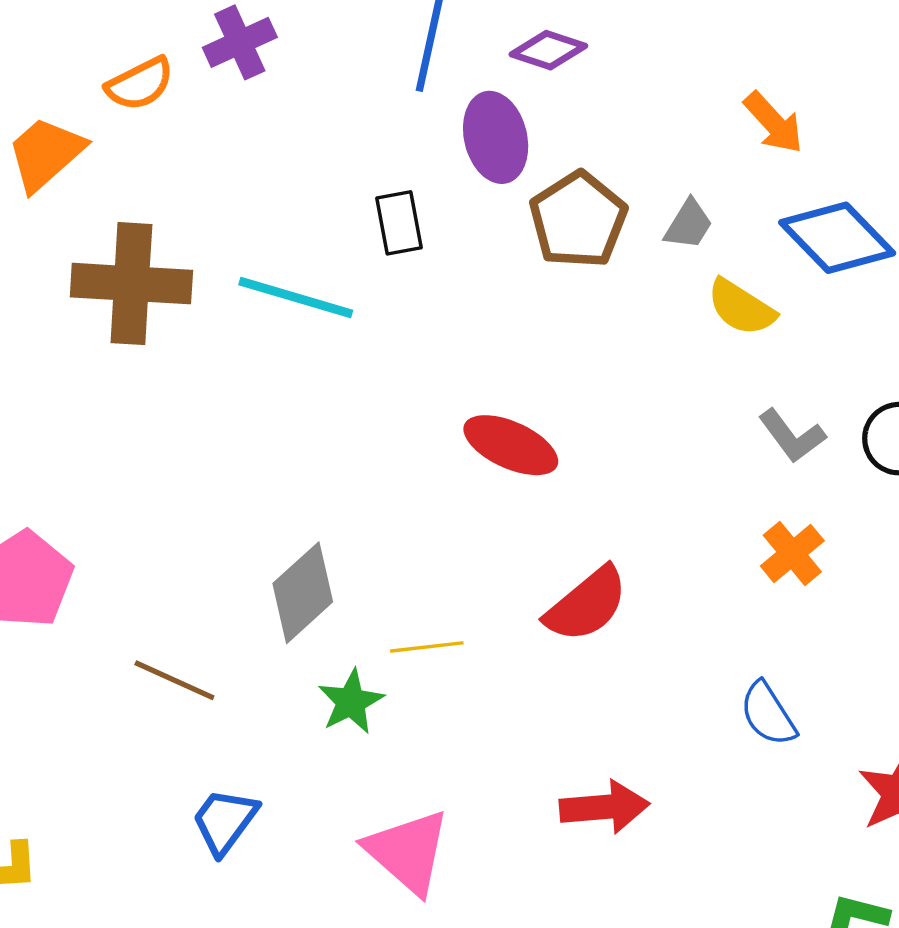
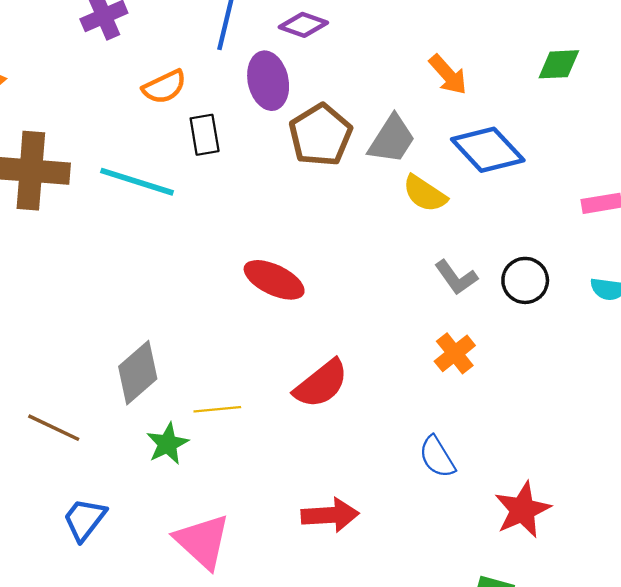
orange semicircle: (140, 84) -> (164, 87), moved
gray trapezoid: (689, 224) -> (392, 139), size x1.5

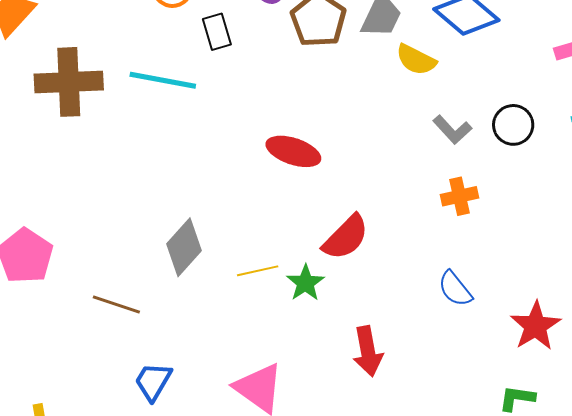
orange cross: (455, 353) -> (459, 196), turned 33
green star: (168, 444) -> (305, 283), moved
red arrow: (330, 515) -> (368, 351), turned 90

